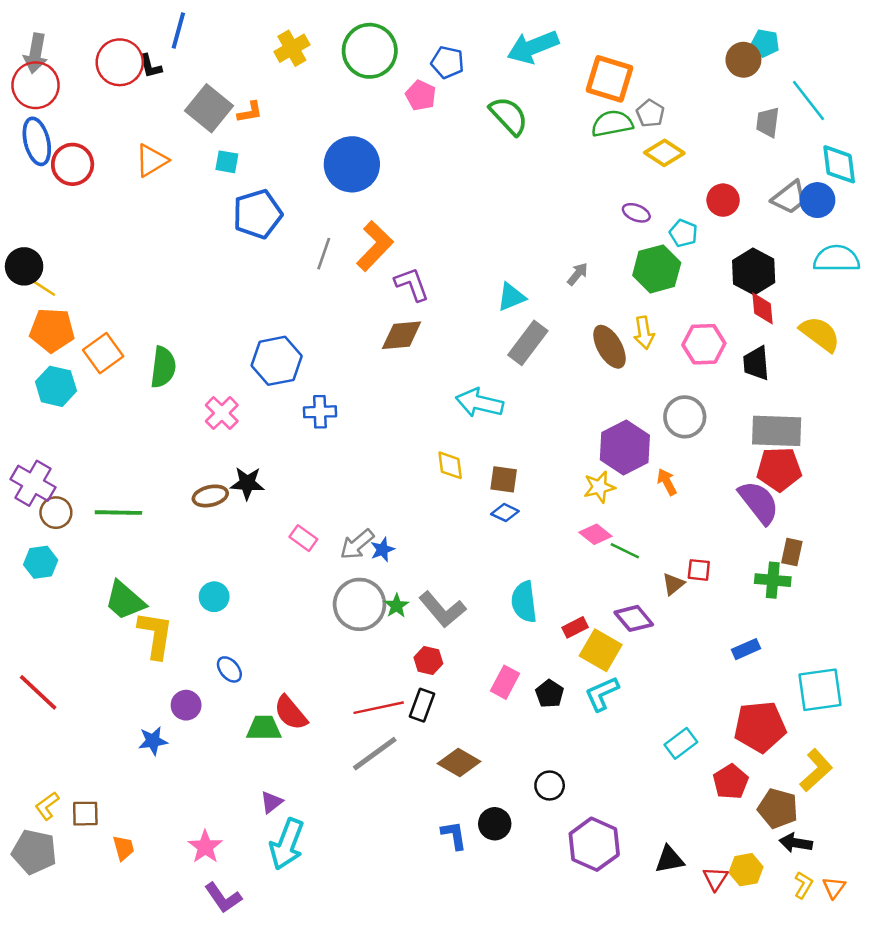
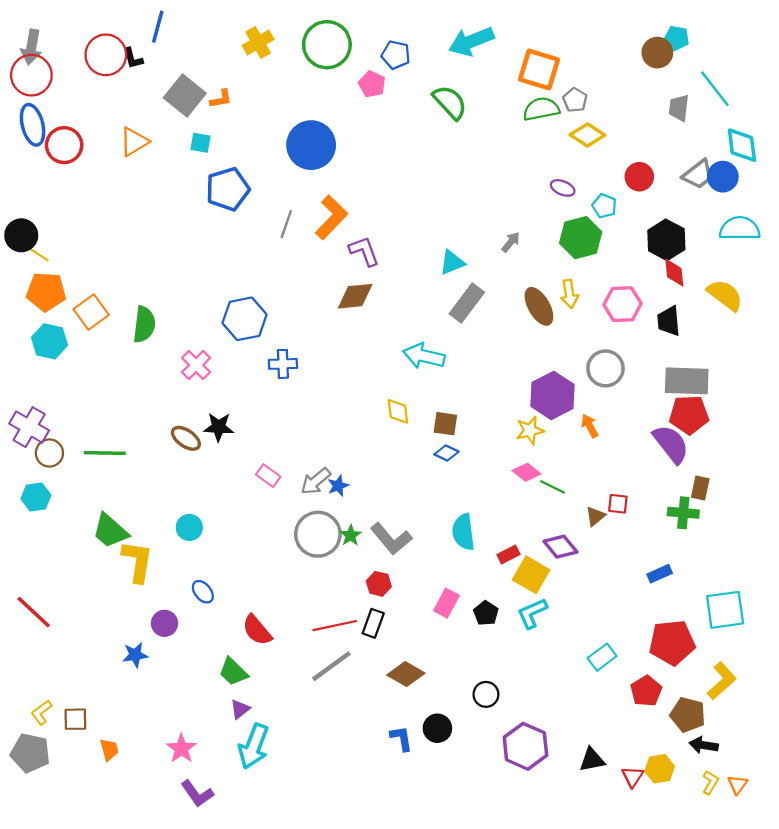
brown ellipse: (210, 496) -> (186, 438), turned 48
green trapezoid: (264, 728) -> (233, 672), moved, turned -136

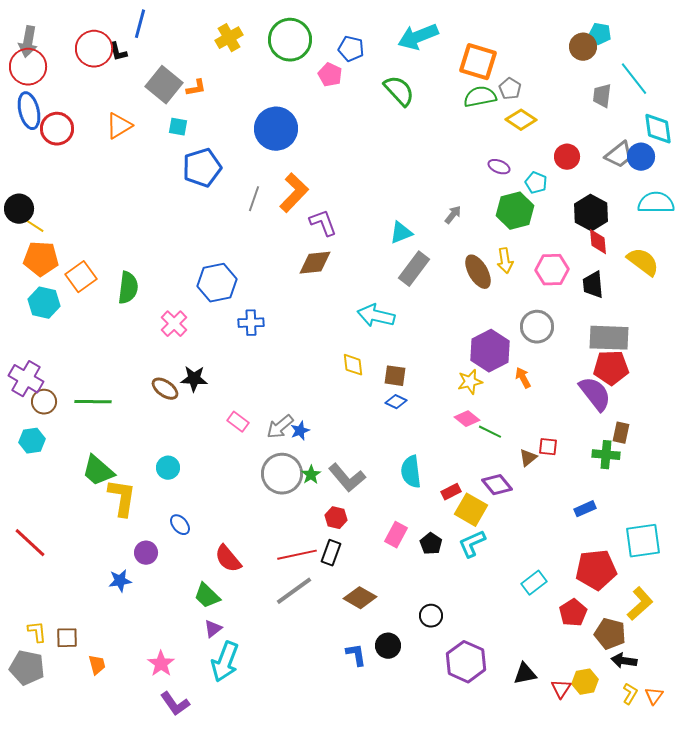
yellow L-shape: (42, 712) -> (37, 632), turned 120

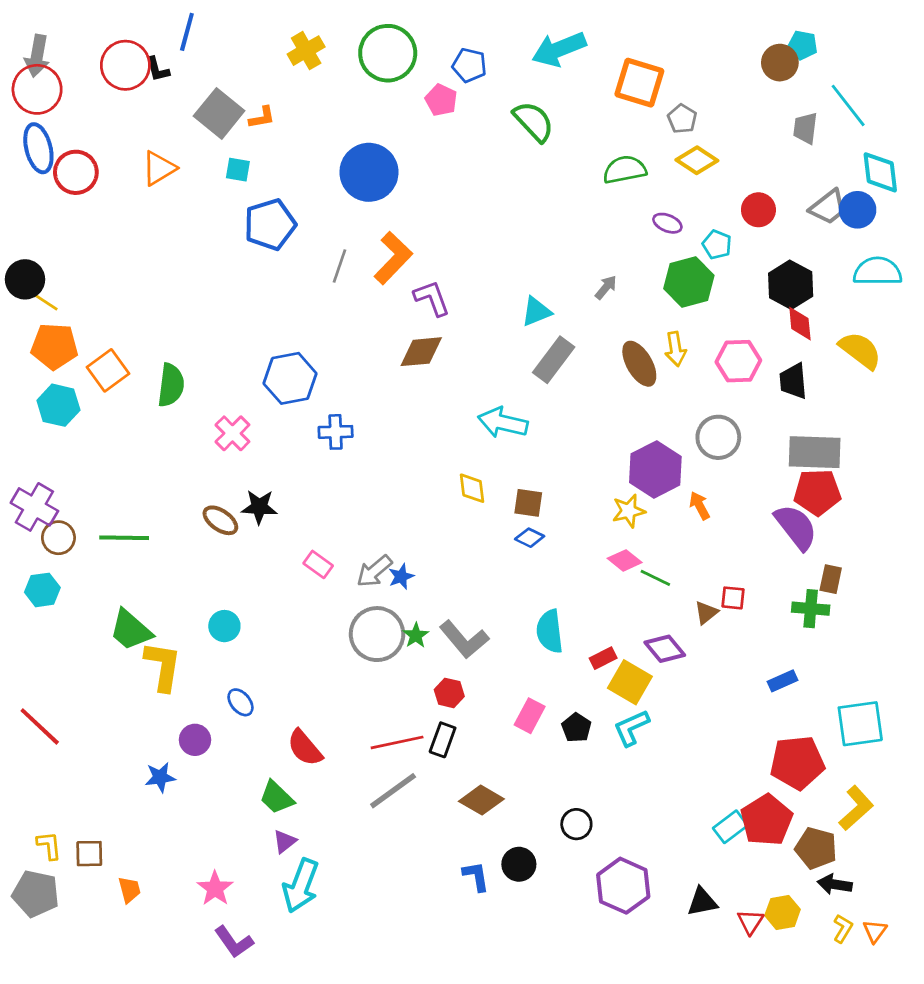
green semicircle: (480, 97) -> (625, 170), moved
cyan rectangle: (534, 583) -> (730, 827), moved
red pentagon: (573, 613) -> (766, 820), size x1.4

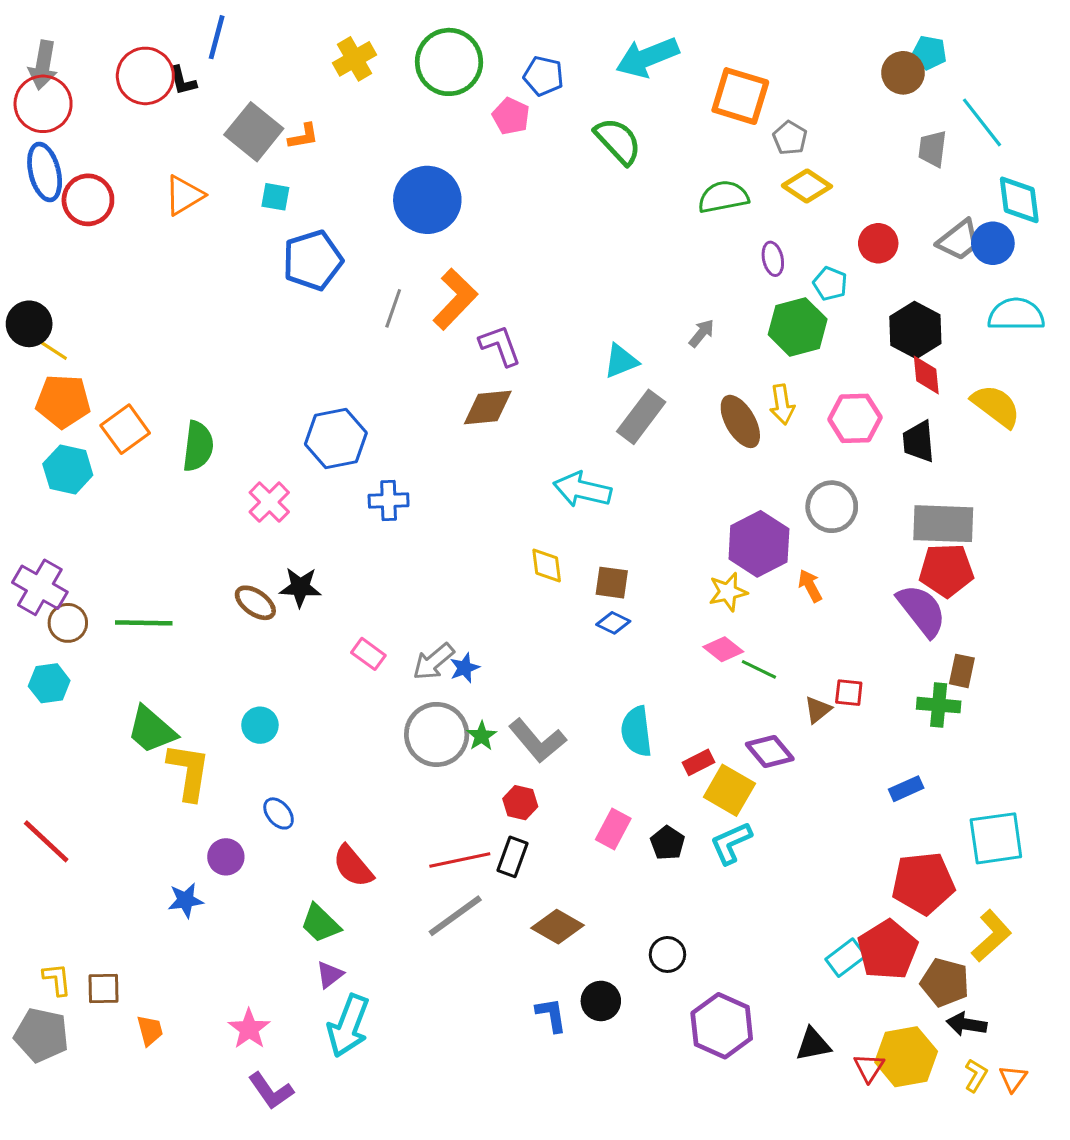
purple ellipse: (667, 223) -> (773, 259), turned 56
yellow hexagon: (783, 912) -> (906, 1057), size x1.5

